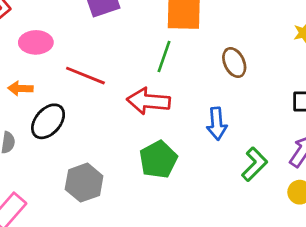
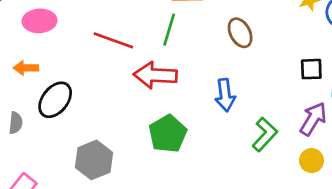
red line: (85, 76) -> (113, 40), moved

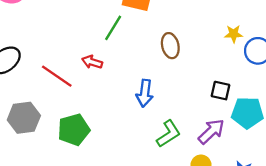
red line: (113, 40) -> (57, 76), moved
red arrow: (155, 75) -> (92, 62), size x0.6
green pentagon: (168, 134) -> (74, 130), moved

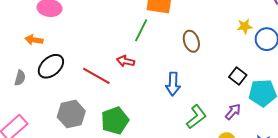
black square: (221, 91) -> (238, 76), turned 30
purple arrow: (211, 131) -> (233, 112), size x0.7

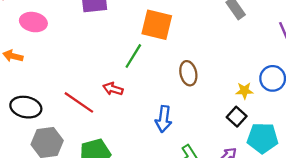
yellow star: (245, 26) -> (244, 91), moved
black ellipse: (51, 66) -> (26, 107), moved, turned 48

